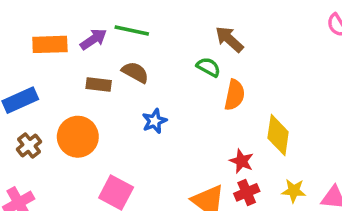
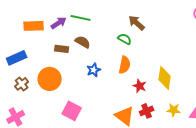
orange semicircle: (235, 95) -> (125, 65), moved
red star: (241, 161) -> (140, 86), moved

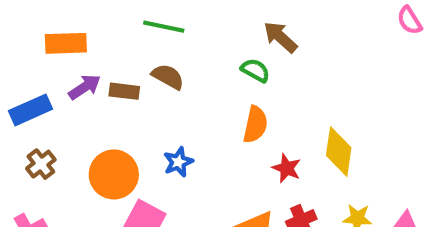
purple arrow: (59, 23) -> (85, 87), moved
blue star: (94, 70) -> (178, 162), moved
orange circle: (50, 79) -> (114, 174), moved

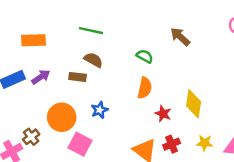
brown arrow: (280, 37) -> (180, 37), moved
purple arrow: (85, 87) -> (41, 77), moved
brown rectangle: (124, 91) -> (78, 77), moved
brown cross: (41, 164) -> (31, 137), moved

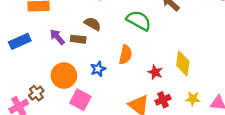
green semicircle: (145, 56) -> (139, 20), size x1.6
purple arrow: (41, 77) -> (57, 37), moved, turned -98
orange semicircle: (145, 88) -> (126, 55), moved

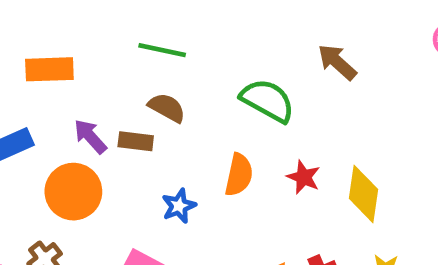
red star: (155, 72) -> (304, 177), moved
orange circle: (64, 76) -> (73, 192), moved

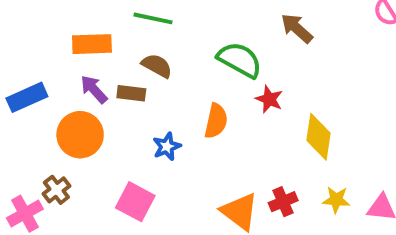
orange rectangle: (49, 69) -> (92, 44), moved
red star: (304, 177) -> (269, 99), moved

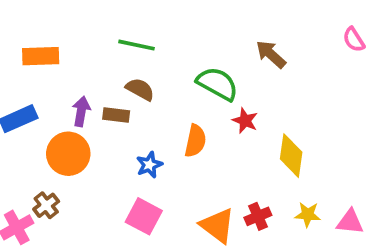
orange rectangle: (92, 44) -> (41, 56), moved
purple arrow: (94, 89) -> (81, 111), turned 52
pink square: (135, 202) -> (144, 216), moved

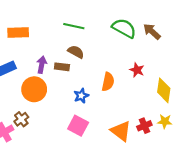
green semicircle: (217, 84) -> (124, 28), moved
yellow star: (308, 215) -> (165, 121), moved

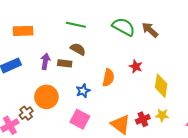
orange circle: (34, 89) -> (46, 97), moved

